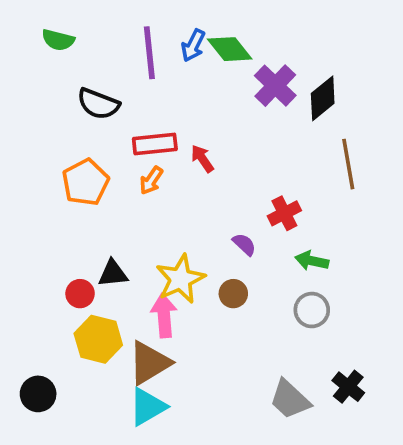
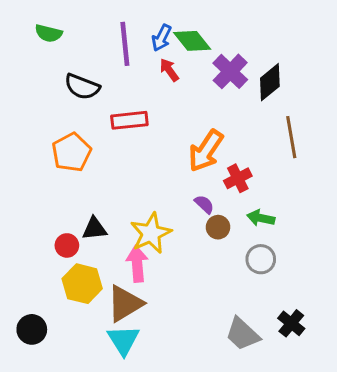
red arrow: (202, 159) -> (169, 70), moved
orange arrow: (151, 180) -> (206, 151), moved, size x1.8
brown circle: (233, 294) -> (218, 227), moved
cyan triangle: (148, 407) -> (123, 340), turned -32

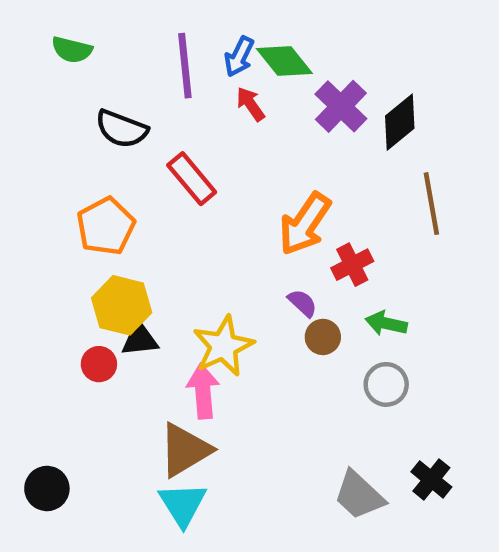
red rectangle: (129, 120) -> (192, 179), turned 56
yellow hexagon: (82, 284) -> (122, 305), moved

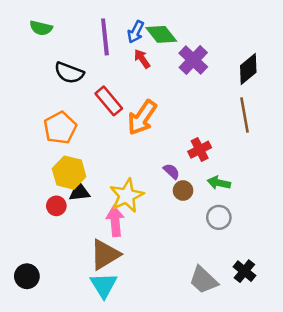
black diamond: (400, 122) -> (248, 69), moved
orange arrow: (305, 224) -> (142, 118), moved

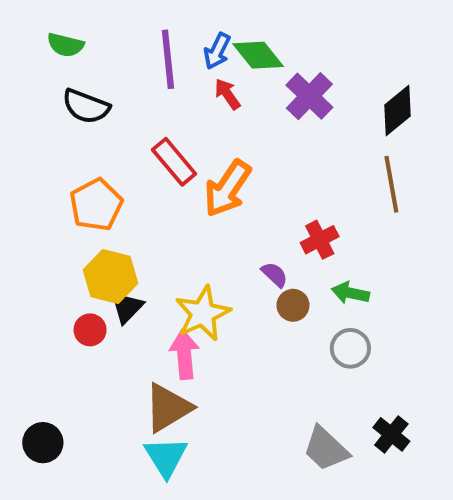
black semicircle: (69, 73) -> (86, 106), moved
black triangle: (79, 192) -> (127, 307), turned -40

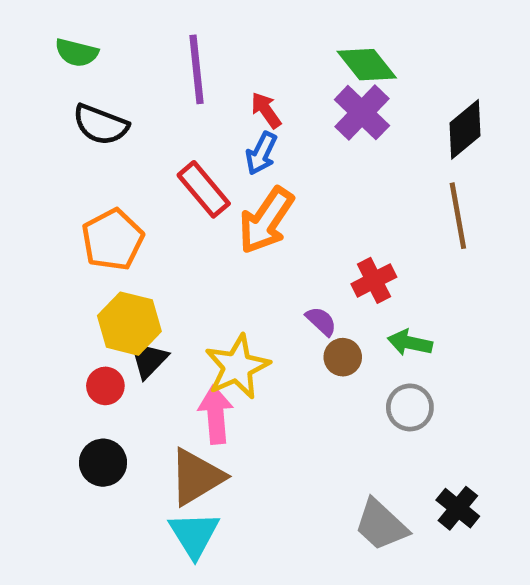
blue arrow: (217, 51) -> (261, 153), moved
green diamond: (258, 55) -> (367, 65), moved
black circle: (43, 443) -> (103, 463), moved

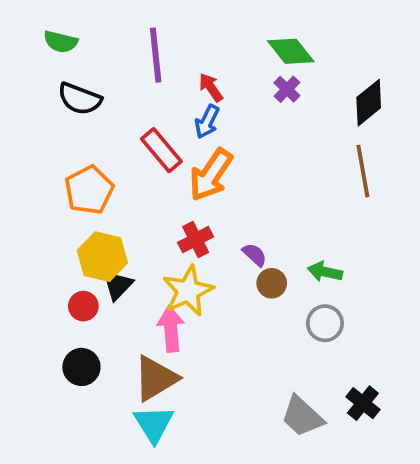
purple cross: (362, 113) -> (287, 89), size x0.6
red cross: (374, 280) -> (196, 240), moved

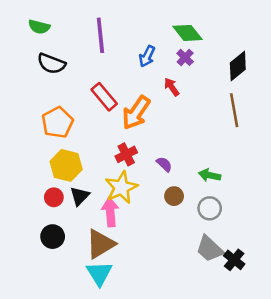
red arrow: (211, 87) -> (172, 87), moved
blue arrow: (207, 122) -> (147, 56), moved
brown circle: (272, 283) -> (174, 196), moved
black triangle: (118, 285) -> (80, 196), moved
gray trapezoid: (302, 416) -> (210, 249), moved

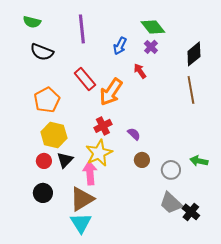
green arrow: (210, 175) -> (199, 161), moved

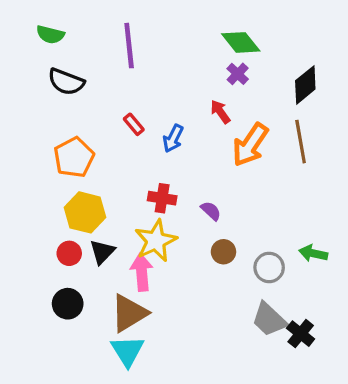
blue arrow: (120, 46) -> (173, 138), moved
red rectangle: (85, 79) -> (134, 124), size x0.6
orange arrow: (111, 92) -> (250, 145), moved
red cross: (103, 126) -> (162, 198), turned 36

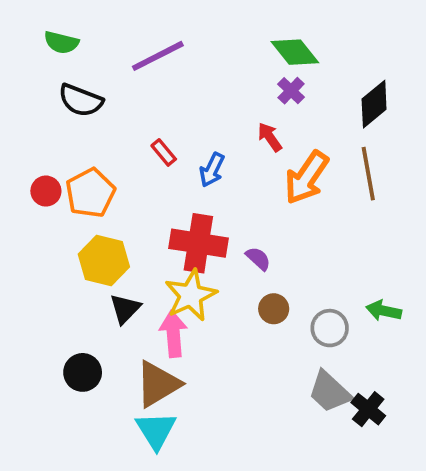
purple line: (129, 46) -> (158, 56), turned 69
red cross: (162, 198) -> (198, 243), size x1.6
red circle: (69, 253) -> (46, 191), moved

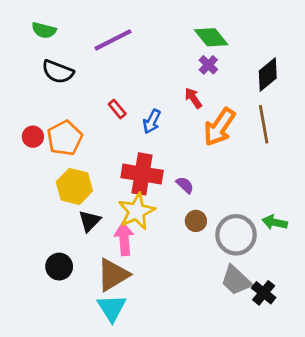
gray circle: (330, 328) -> (236, 235), size x1.5

